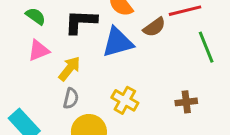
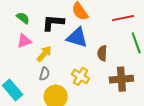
brown semicircle: (154, 27) -> (102, 53), moved, turned 126
blue triangle: (118, 42) -> (77, 37), turned 30
brown cross: (186, 102) -> (121, 79), size x1.6

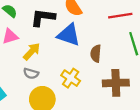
gray semicircle: (44, 74) -> (31, 73), turned 88

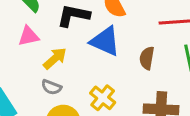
brown semicircle: (96, 54) -> (147, 58), moved

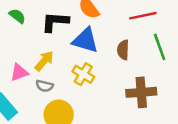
pink triangle: (28, 36) -> (19, 72), moved
yellow cross: (103, 98) -> (83, 74), moved

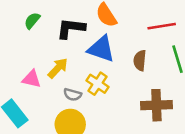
green semicircle: (17, 16) -> (32, 21), turned -90
pink triangle: (19, 72) -> (32, 79), turned 30
gray semicircle: (44, 86) -> (73, 95), moved

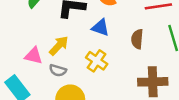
blue triangle: (101, 49) -> (100, 28), size x0.7
gray semicircle: (73, 95) -> (58, 70), moved

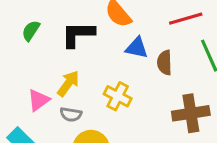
blue triangle: (100, 28) -> (137, 48), moved
pink triangle: (34, 56) -> (38, 100), turned -42

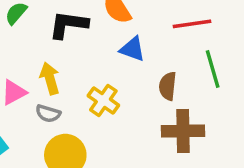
brown semicircle: (165, 63) -> (168, 86), moved
yellow arrow: (68, 83) -> (50, 78), turned -60

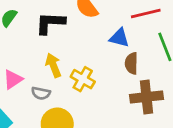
blue triangle: (132, 49) -> (119, 38), moved
yellow arrow: (50, 78) -> (53, 65), moved

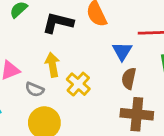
blue triangle: (119, 38) -> (122, 51), turned 35

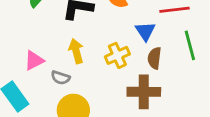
yellow cross: (78, 84) -> (117, 55), moved, turned 30
brown cross: (137, 114) -> (144, 92), moved

